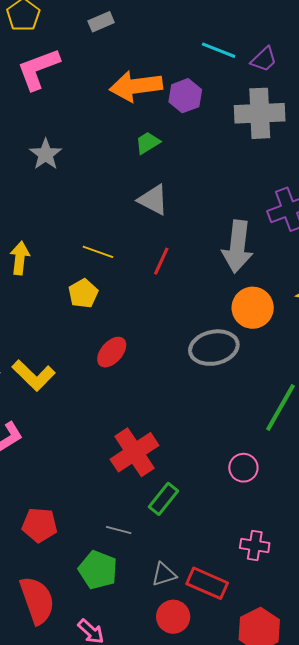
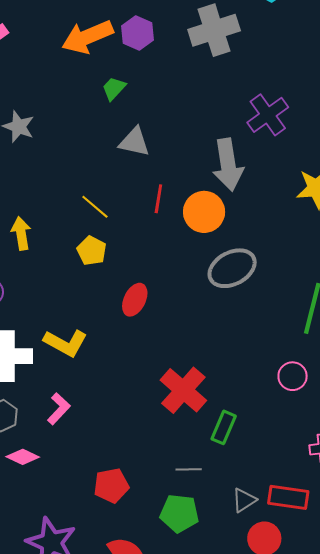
yellow line: (98, 252) -> (95, 207), turned 36
orange circle: (253, 308) -> (204, 212), moved

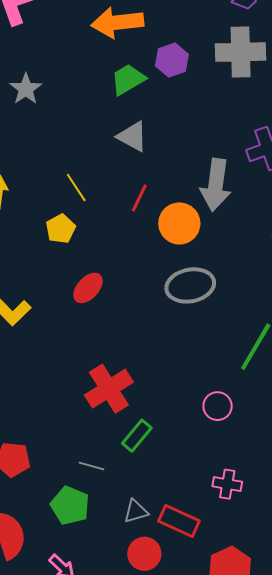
purple hexagon: (138, 33) -> (172, 60), moved
green trapezoid: (114, 88) -> (128, 79), size x1.4

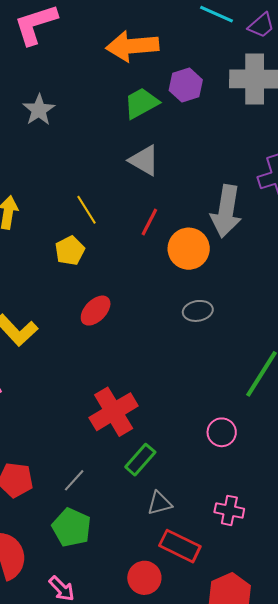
gray ellipse: (190, 285) -> (198, 311), size x0.6
gray line: (91, 466) -> (74, 480), moved, turned -65
gray triangle: (136, 511) -> (160, 503), moved

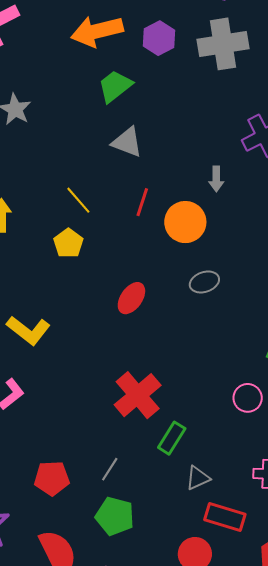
purple hexagon: (186, 85) -> (159, 38), moved
gray arrow: (226, 211) -> (216, 179), size x0.5
red ellipse: (96, 311) -> (131, 298), moved

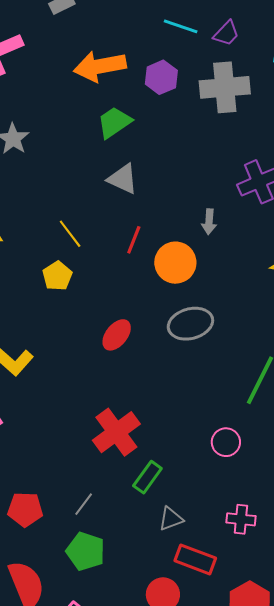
gray ellipse: (204, 282) -> (190, 324), size x1.5

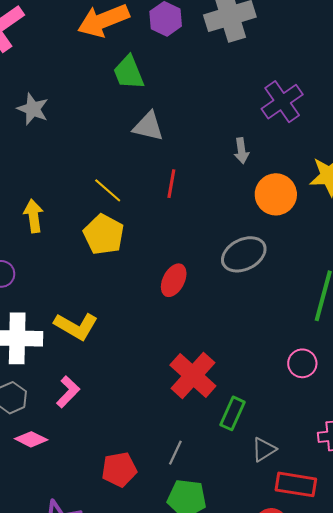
green trapezoid: (114, 122) -> (129, 72), turned -66
orange circle: (175, 263) -> (276, 194), moved
yellow pentagon: (57, 276) -> (104, 234), size x1.4

